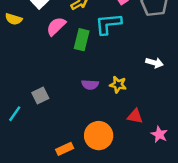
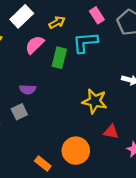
purple semicircle: (90, 85) -> (28, 89), moved
yellow star: (118, 85) -> (95, 101), size x1.5
orange rectangle: (65, 149) -> (43, 164), turned 63

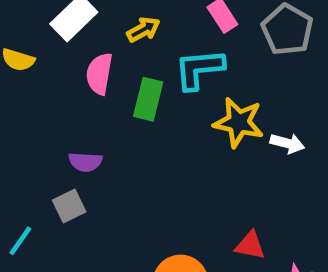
pink semicircle: (35, 45) -> (99, 74), turned -36
yellow star: (95, 101) -> (239, 122), moved

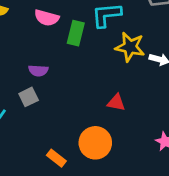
pink semicircle: (99, 74) -> (47, 18), turned -85
red triangle: (250, 245) -> (116, 103), moved

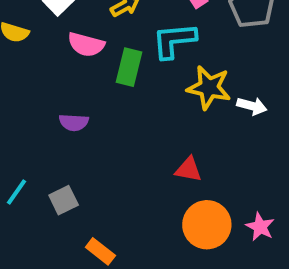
gray square: (29, 97) -> (64, 200), moved
orange circle: (95, 143) -> (207, 225), moved

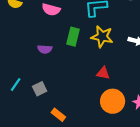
green rectangle: (129, 67) -> (73, 37), moved
yellow star: (209, 88) -> (102, 37), moved

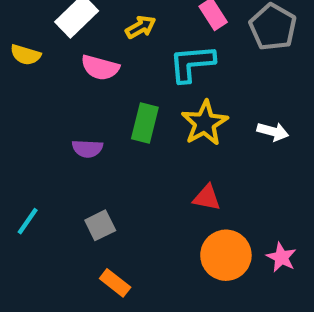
yellow star: (102, 37) -> (205, 123), turned 30
gray square: (40, 89) -> (100, 225), moved

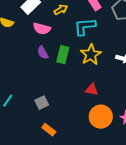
purple semicircle: (87, 149) -> (43, 53), moved, turned 56

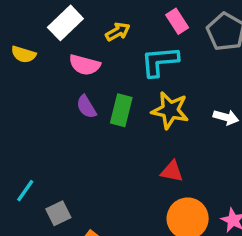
yellow star: (91, 55) -> (170, 110), turned -30
gray square: (42, 103) -> (58, 213), moved

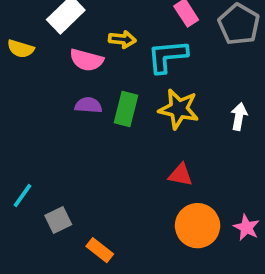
yellow arrow: (118, 32) -> (122, 39), moved, turned 35
purple semicircle: (86, 107) -> (88, 105), turned 125
white arrow: (226, 117) -> (239, 116), turned -95

